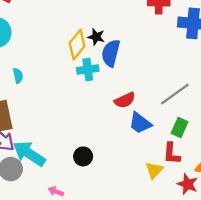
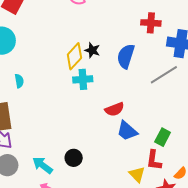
blue semicircle: (111, 53) -> (126, 56), moved
gray line: (175, 94) -> (164, 75), moved
cyan arrow: (29, 154) -> (43, 165), moved, size x0.7
yellow triangle: (154, 170) -> (137, 174), turned -30

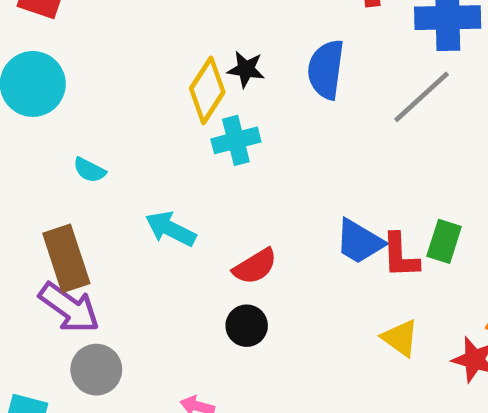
cyan semicircle: (19, 81) -> (89, 170), turned 136
red semicircle: (115, 109) -> (255, 266), moved
red L-shape: (154, 160) -> (400, 256), moved
cyan arrow: (43, 165) -> (170, 229), moved

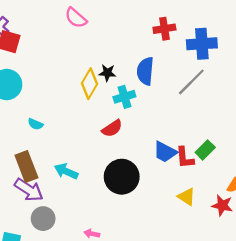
cyan cross: (236, 140) -> (124, 97), moved
cyan arrow: (170, 229) -> (66, 171), moved
green rectangle: (444, 241) -> (205, 150), turned 30
red semicircle: (255, 266) -> (112, 128), moved
black circle: (247, 326) -> (122, 177), moved, size x1.8

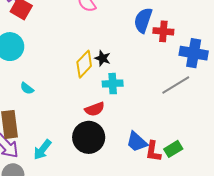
blue semicircle: (145, 71) -> (143, 20), moved
cyan arrow: (66, 171) -> (42, 150), moved, turned -90
black circle: (122, 177) -> (89, 137), moved

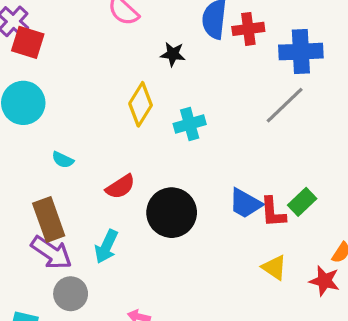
black star: (103, 58) -> (173, 54), moved
red semicircle: (95, 109) -> (120, 187), moved

